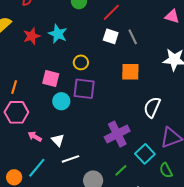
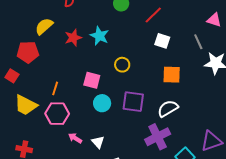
white square: (111, 36) -> (162, 41), moved
gray line: (133, 37) -> (198, 42), moved
purple square: (84, 89) -> (133, 102), moved
white semicircle: (152, 107) -> (168, 108), moved, turned 35

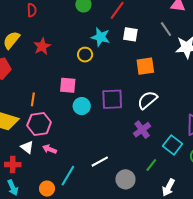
cyan star: (99, 36) -> (100, 37), moved
yellow circle: (122, 65) -> (85, 55), moved
purple cross: (158, 137) -> (142, 130), size x0.7
pink arrow: (75, 138) -> (49, 149), moved
white triangle: (98, 142) -> (27, 147), moved

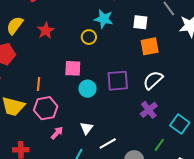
white square: (130, 34) -> (140, 22), moved
white triangle: (27, 147) -> (87, 128), moved, turned 32
pink arrow: (49, 149) -> (57, 133), turned 112

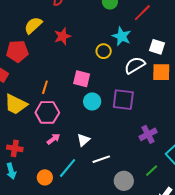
white semicircle: (153, 80) -> (135, 65), moved

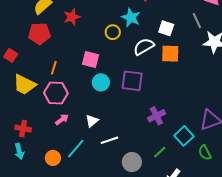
red pentagon: (17, 51) -> (39, 34), moved

